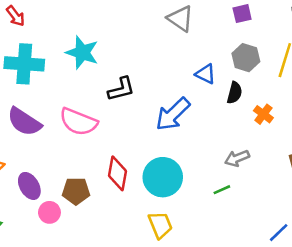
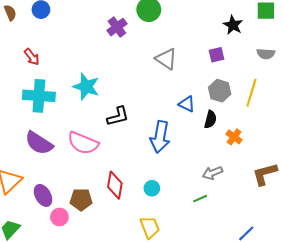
blue arrow: (173, 114) -> (160, 137), turned -36
cyan circle: (163, 177) -> (152, 188), size x0.5

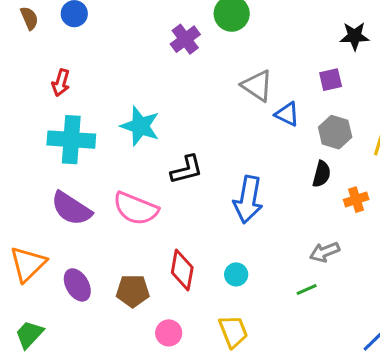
black star: (233, 25) -> (355, 36), turned -30
red arrow: (32, 57) -> (61, 83), turned 54
blue triangle: (187, 104) -> (287, 114), moved
orange cross: (234, 137) -> (356, 200), turned 35
pink circle: (59, 217) -> (169, 333), moved

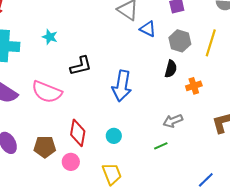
cyan star: (140, 126) -> (50, 37), size x0.6
pink circle: (169, 333) -> (71, 162), moved

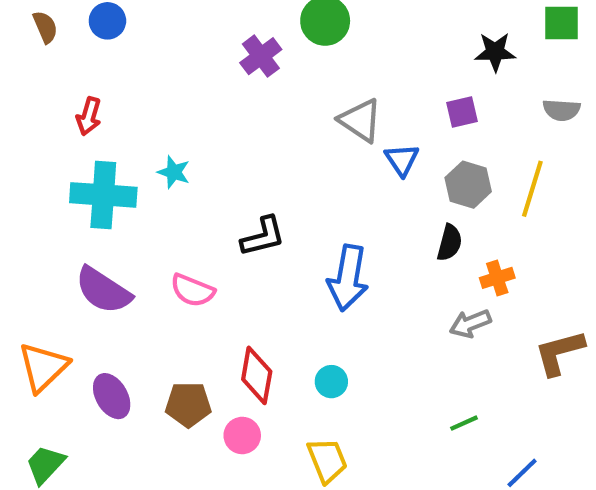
blue triangle: (148, 29) -> (402, 160), turned 30
cyan star: (50, 37) -> (174, 172), moved
pink semicircle: (47, 92) -> (192, 290), size x0.7
gray arrow: (173, 121) -> (470, 324), moved
green line: (161, 146) -> (464, 423), moved

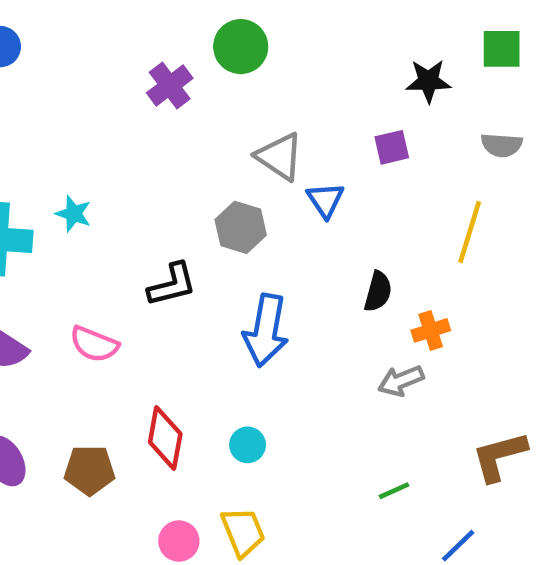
gray hexagon: (468, 185) -> (241, 227), moved
brown L-shape: (559, 353) -> (499, 456), moved
pink circle: (242, 435) -> (179, 541), moved

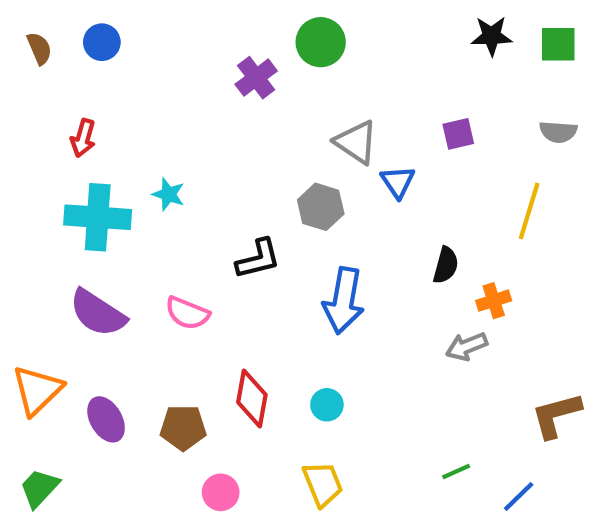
black star: (428, 81) -> (492, 36), moved
green line: (394, 491) -> (456, 471), moved
pink circle: (179, 541) -> (221, 492), moved

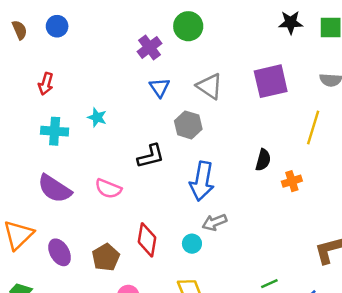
purple square: (458, 134) -> (271, 81), size x1.8
blue triangle: (398, 182) -> (159, 87), moved
cyan cross: (98, 217) -> (55, 131), size x0.7
gray arrow: (467, 346) -> (214, 222), moved
brown pentagon: (183, 428) -> (106, 257), turned -30

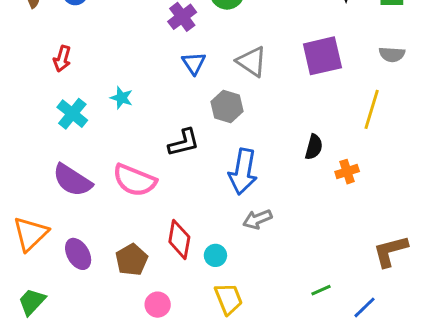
cyan cross: (55, 131) -> (72, 114), turned 35
pink semicircle: (108, 189) -> (134, 180), size x1.4
cyan circle: (192, 244) -> (215, 255), moved

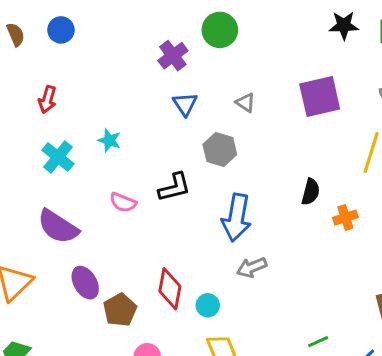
gray triangle: (252, 62) -> (246, 103), size x0.6
pink semicircle: (134, 180) -> (123, 202), moved, size x0.6
purple ellipse: (78, 254) -> (85, 283), moved

